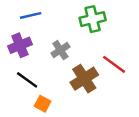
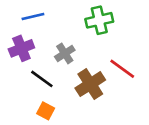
black line: (27, 80) -> (42, 79), moved

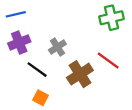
blue line: (33, 16) -> (16, 14), moved
green cross: (99, 20) -> (112, 18), moved

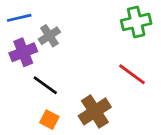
gray cross: (57, 47) -> (49, 36), moved
brown cross: (80, 74) -> (95, 111), moved

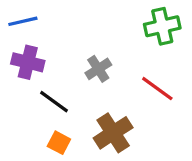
gray cross: (49, 36) -> (98, 69), moved
purple cross: (23, 52) -> (28, 62), turned 36

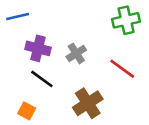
purple cross: (28, 62) -> (38, 48), moved
orange square: (59, 143) -> (27, 111), moved

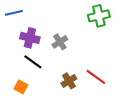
red line: (122, 69) -> (96, 77), moved
brown cross: (88, 103) -> (69, 81), size x0.7

